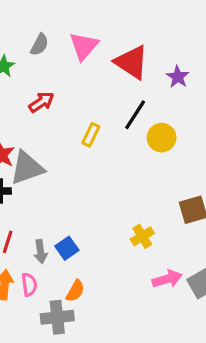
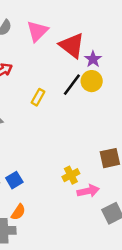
purple star: (178, 77) -> (93, 59), moved
yellow circle: (162, 138) -> (92, 81), moved
pink arrow: (167, 279) -> (88, 191), moved

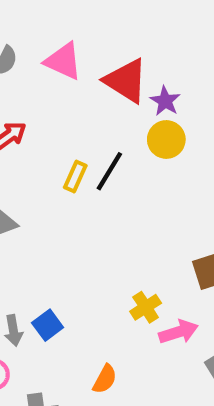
pink triangle: (37, 31) -> (63, 61), turned -45
black line: (72, 85) -> (109, 171), moved
orange semicircle: (18, 212) -> (105, 379), moved

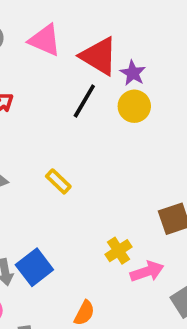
black line: (109, 171) -> (84, 101), moved
yellow rectangle: (75, 176) -> (58, 181), moved, turned -70
blue square: (48, 325) -> (34, 267), size x1.4

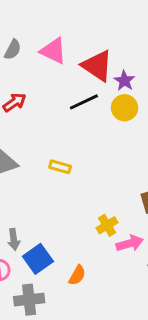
black line: (84, 101) -> (84, 102), turned 32
yellow rectangle: (58, 181) -> (60, 167), turned -30
blue square: (34, 267) -> (38, 259), moved

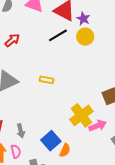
yellow cross: (107, 225) -> (81, 115), size x1.6
blue square: (38, 259) -> (51, 141), moved

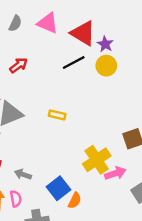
gray arrow: (21, 131) -> (23, 174), turned 120

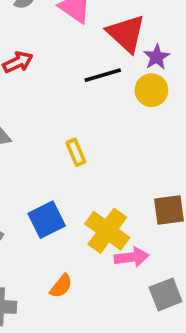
yellow rectangle: (57, 115) -> (76, 152), moved, turned 42
yellow cross: (97, 160) -> (107, 231), turned -32
blue square: (58, 188) -> (47, 220), moved

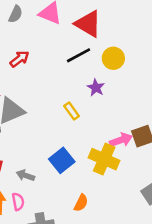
purple star: (157, 57) -> (96, 88), moved
pink arrow: (132, 257) -> (121, 140), moved

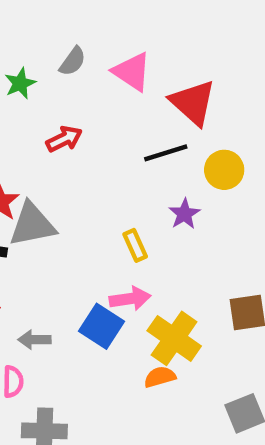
pink arrow: (121, 140) -> (130, 299), moved
blue square: (62, 160) -> (102, 326), turned -30
gray arrow: (25, 175) -> (34, 340), turned -30
orange semicircle: (81, 203) -> (160, 377), moved, turned -144

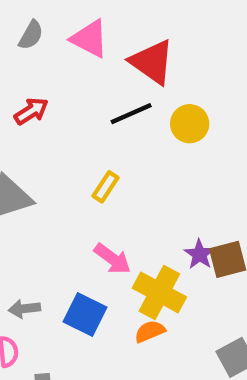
purple star: (184, 214) -> (199, 254), moved
yellow rectangle: (135, 245) -> (105, 187), moved, turned 64
pink arrow: (130, 299) -> (112, 259), turned 51
blue square: (102, 326) -> (85, 315), moved

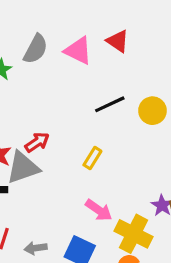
gray semicircle: (31, 35) -> (36, 49), size x1.4
red triangle: (152, 62) -> (118, 41), moved, size x0.7
red arrow: (31, 111) -> (37, 142), moved

